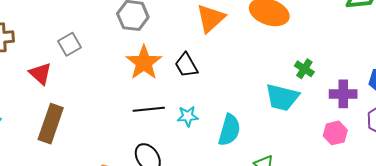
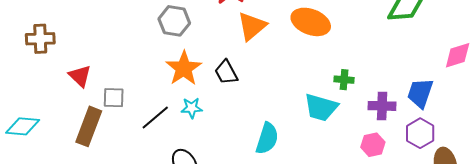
gray square: (69, 44) -> (114, 98), moved, turned 30
green cross: (304, 69) -> (344, 80), turned -30
black line: (149, 109) -> (155, 118), moved, turned -36
cyan star: (188, 116) -> (192, 108), moved

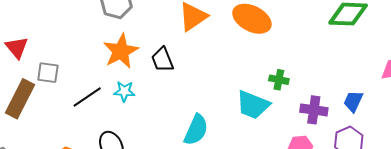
blue trapezoid: (420, 93) -> (353, 101), size x0.7

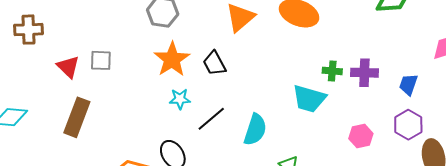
gray square: (48, 73) -> (101, 60), moved
black line: (87, 97) -> (211, 119), moved
purple cross: (314, 110) -> (364, 73), moved

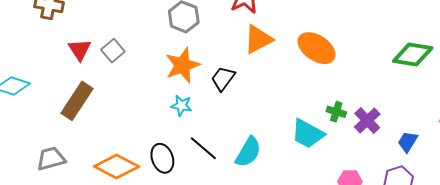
gray square: (101, 60) -> (113, 51), turned 35
black trapezoid: (214, 63) -> (223, 78), turned 52
purple cross: (364, 73) -> (367, 120), turned 32
black line: (211, 119) -> (203, 148), moved, turned 68

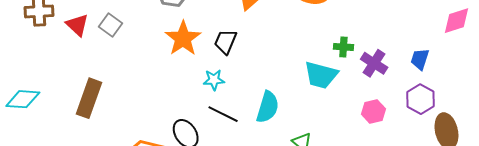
red triangle: (80, 50) -> (77, 25), moved
gray square: (113, 51) -> (110, 25), moved
cyan star: (181, 106) -> (214, 80), moved
purple cross: (367, 120) -> (374, 63), moved

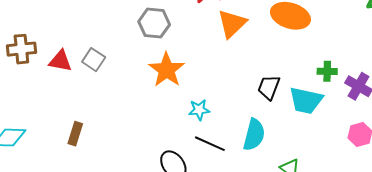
red triangle: (77, 25) -> (60, 61), turned -30
black trapezoid: (225, 42) -> (269, 87), moved
brown rectangle: (89, 98) -> (75, 134), size x0.6

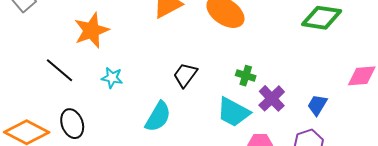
cyan trapezoid: (306, 100) -> (233, 112), moved
black line: (210, 144) -> (60, 70), moved

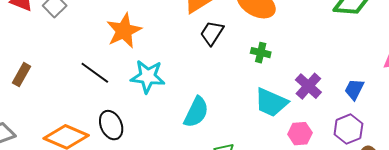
black trapezoid: (185, 75) -> (212, 33), moved
green cross: (246, 76) -> (261, 53), moved
cyan star: (112, 78) -> (148, 77), size x1.6

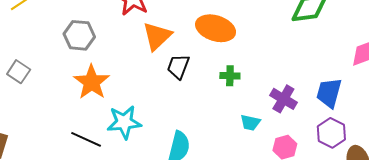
black line: (95, 73) -> (86, 139), moved
blue trapezoid: (354, 89) -> (329, 93), size x1.4
cyan trapezoid: (271, 102) -> (250, 122), size x0.6

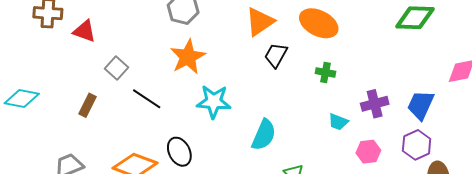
gray square: (19, 72) -> (116, 68), moved
purple cross: (283, 99) -> (375, 104), turned 36
black line: (86, 139) -> (147, 99), moved

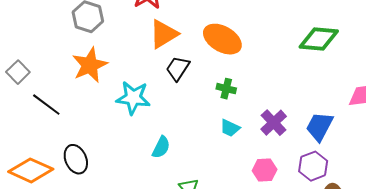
cyan star: (214, 102) -> (133, 98), moved
purple cross: (375, 104) -> (274, 123), turned -32
cyan trapezoid: (338, 122) -> (230, 128), moved
cyan semicircle: (264, 135) -> (161, 147), size x0.7

